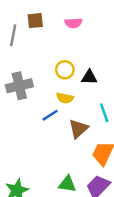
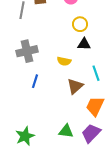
yellow circle: (65, 70) -> (80, 24), moved
blue line: (50, 115) -> (35, 81), moved, turned -40

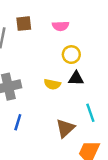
yellow semicircle: (64, 61) -> (52, 84), moved

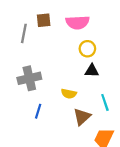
pink semicircle: (61, 26) -> (78, 22), size x1.5
yellow semicircle: (52, 84) -> (69, 94), moved

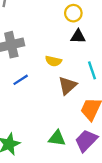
blue line: (38, 111) -> (21, 80), turned 40

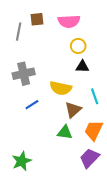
yellow semicircle: (53, 61) -> (61, 88), size x1.5
green triangle: (57, 138) -> (65, 132), moved

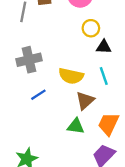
black triangle: (82, 67) -> (104, 47), moved
cyan line: (95, 96) -> (104, 76), moved

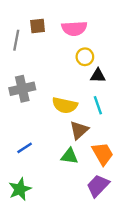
blue line: (38, 95) -> (25, 148), moved
orange trapezoid: (108, 124) -> (103, 154), turned 125

